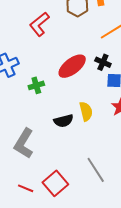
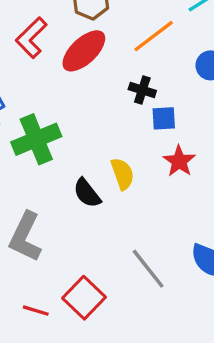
red ellipse: (72, 66) -> (84, 51), moved
green cross: (36, 85) -> (36, 139), size x1.8
black semicircle: (64, 121) -> (87, 193), turned 72

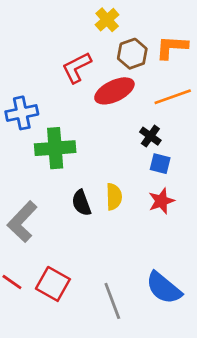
gray line: (148, 269) -> (112, 301), moved
red square: (84, 298) -> (53, 284), turned -32

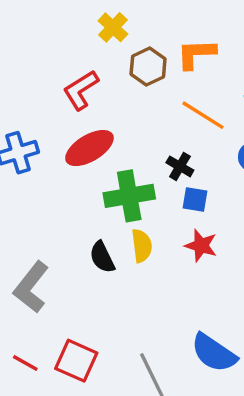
red ellipse: (114, 91) -> (89, 148), moved
orange line: (173, 97) -> (203, 115), turned 57
green cross: (55, 148) -> (129, 196), moved
red star: (161, 201) -> (201, 246), turned -30

